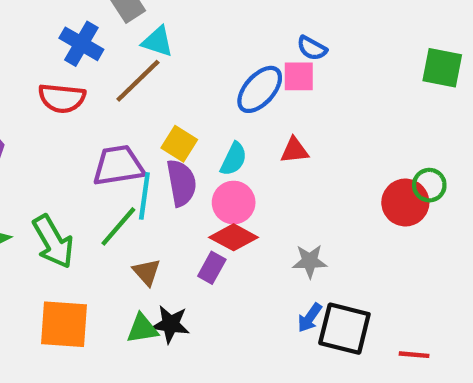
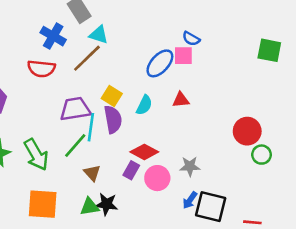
green circle: (429, 185) -> (262, 155), moved
pink circle: (234, 203) -> (157, 178), moved

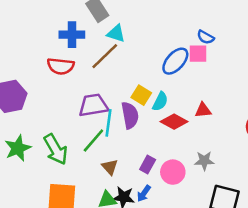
blue cross: (53, 36) -> (72, 35), turned -30
yellow square: (112, 96) -> (141, 95), moved
red triangle: (181, 100) -> (203, 110), moved
red diamond: (144, 152) -> (174, 122), moved
blue arrow: (190, 200) -> (144, 193), moved

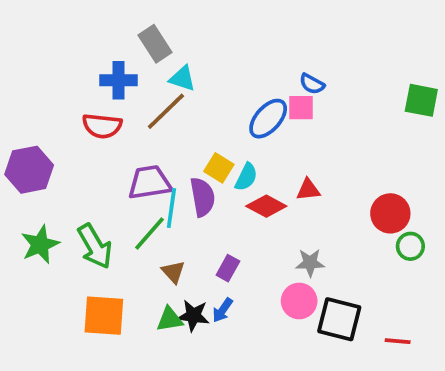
pink circle: (173, 172) -> (299, 301), moved

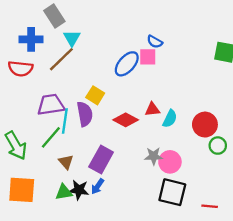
cyan triangle: (182, 78) -> (72, 38), turned 42
cyan semicircle: (246, 177) -> (170, 119), moved
purple rectangle: (228, 268) -> (101, 160), size x1.6
pink circle: (299, 301) -> (170, 162), moved

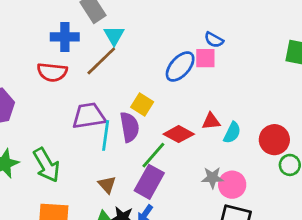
green line: (51, 137) -> (153, 155), moved

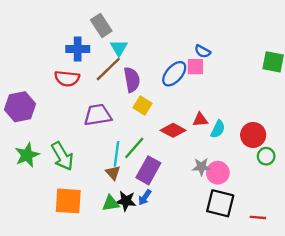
purple semicircle: (129, 127) -> (132, 80), moved
cyan line: (106, 135) -> (117, 154), moved
green line: (153, 155) -> (134, 148), moved

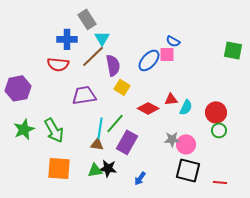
green circle: (266, 156) -> (219, 130), moved
brown triangle: (113, 173) -> (97, 144), turned -40
blue arrow: (145, 197) -> (140, 178), moved

